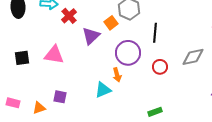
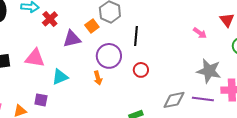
purple triangle: (91, 36) -> (72, 39), turned 30
gray diamond: (193, 57) -> (174, 100), moved
cyan triangle: (103, 90) -> (60, 77), moved

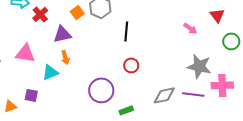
orange square: (92, 26) -> (77, 12), moved
purple circle: (109, 56) -> (101, 90), moved
orange arrow: (98, 78) -> (65, 57), moved

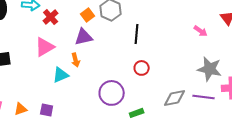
purple triangle: (62, 34) -> (84, 37), moved
pink triangle: (25, 53) -> (45, 47), moved, turned -40
purple square: (31, 95) -> (47, 110), moved

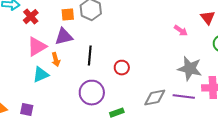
orange square: (88, 15) -> (68, 15), turned 32
black line: (137, 34) -> (90, 56), moved
pink triangle: (45, 47) -> (37, 47), moved

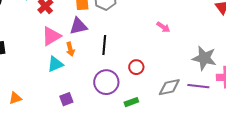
pink arrow: (181, 31) -> (163, 27), moved
red circle: (122, 68) -> (136, 67), moved
purple square: (27, 110) -> (66, 99), moved, turned -32

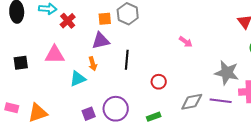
pink triangle: (51, 36) -> (55, 55), moved, turned 30
purple circle: (106, 82) -> (116, 109), moved
orange triangle: (15, 98) -> (38, 113), size x1.5

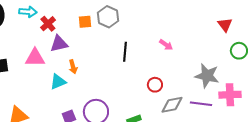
purple triangle: (101, 41) -> (59, 44), moved
black line: (127, 60) -> (125, 52), moved
red circle: (159, 82) -> (155, 85), moved

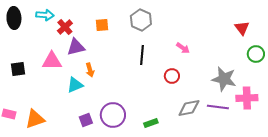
gray hexagon: (108, 17) -> (141, 20), moved
red circle: (155, 85) -> (172, 76), moved

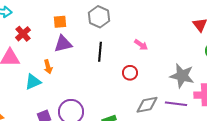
red cross: (65, 27) -> (23, 34), moved
purple triangle: (76, 47) -> (63, 44), moved

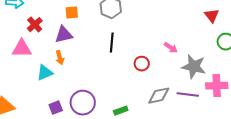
purple triangle: (63, 44) -> (64, 35), moved
pink arrow: (141, 45) -> (171, 48), moved

